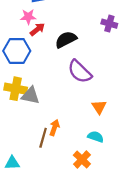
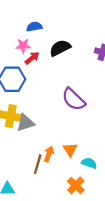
black semicircle: (66, 40) -> (60, 48), moved
gray triangle: (30, 96) -> (25, 123), turned -30
orange triangle: (99, 107) -> (70, 150), moved

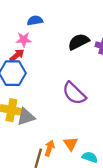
black semicircle: (60, 48) -> (79, 42), moved
red arrow: (32, 58) -> (17, 55), moved

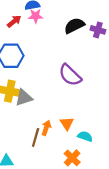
pink star: (24, 40) -> (36, 16), moved
red arrow: (17, 55) -> (14, 21), moved

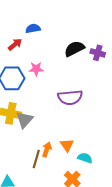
pink star: (36, 16) -> (36, 69), moved
purple semicircle: (70, 75) -> (70, 97), turned -50
gray triangle: (24, 98) -> (25, 120), turned -30

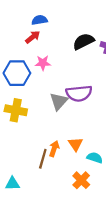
red arrow: (15, 44) -> (33, 37), moved
gray triangle: (25, 120) -> (59, 101), moved

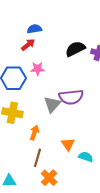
orange arrow: (54, 149) -> (34, 133), moved
orange cross: (81, 180) -> (49, 178), moved

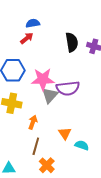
black semicircle: (75, 49) -> (72, 42), turned 108
pink star: (38, 69) -> (43, 79), moved, size x1.6

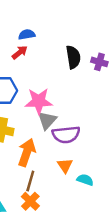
purple semicircle: (68, 88) -> (66, 135), moved
orange arrow: (33, 122) -> (27, 152), size x1.6
orange cross: (47, 165) -> (30, 201), moved

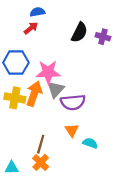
black semicircle: (73, 57) -> (79, 32), turned 36
orange arrow: (27, 152) -> (34, 94), moved

